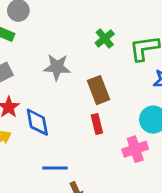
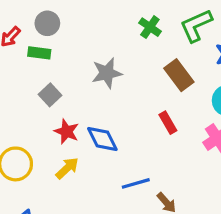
brown rectangle: (99, 90) -> (179, 75), moved

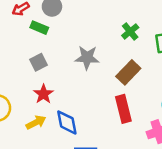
brown rectangle: (179, 75) -> (128, 72), moved, turned 65
red rectangle: (168, 123) -> (123, 109), size x1.5
blue diamond: (102, 139) -> (67, 122), moved

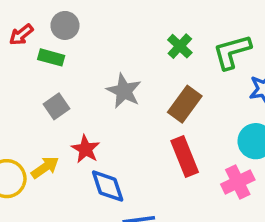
gray star: (87, 58) -> (124, 91), turned 30
red star: (43, 94) -> (86, 149), moved
yellow arrow: (36, 122) -> (45, 167), moved

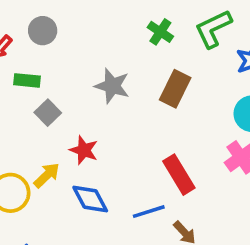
green rectangle: (51, 57) -> (27, 80), moved
red rectangle: (185, 157) -> (179, 175), moved
blue diamond: (108, 186) -> (90, 199), moved

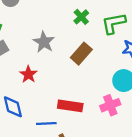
red star: (84, 150) -> (28, 74), moved
red rectangle: (179, 175) -> (70, 106), turned -65

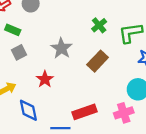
red rectangle: (70, 106) -> (84, 112), turned -30

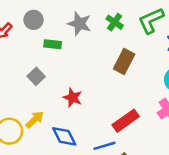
green rectangle: (13, 30) -> (53, 44), moved
gray star: (61, 48) -> (79, 24), moved

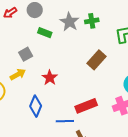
green cross: (115, 22) -> (92, 21), moved, turned 32
yellow arrow: (35, 120) -> (18, 74), moved
blue diamond: (64, 136) -> (36, 106), turned 35

